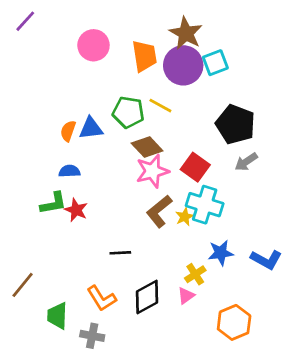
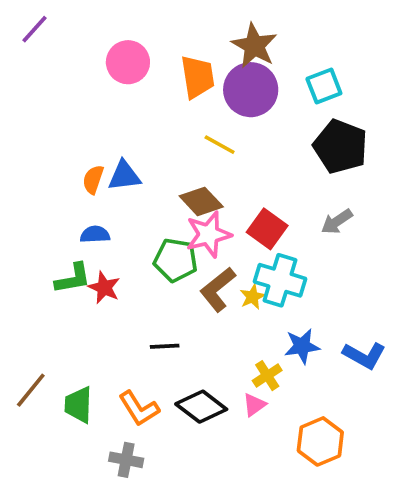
cyan square: (215, 63) -> (324, 86), moved
green pentagon: (128, 112) -> (176, 260), moved
black pentagon: (235, 124) -> (340, 146), moved
black diamond: (147, 297) -> (201, 407), turned 66
green trapezoid: (57, 316) -> (78, 405), moved

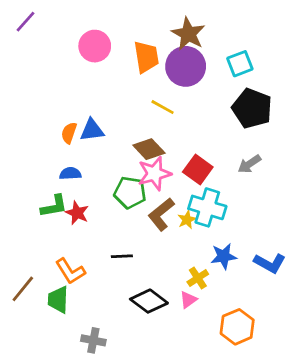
orange L-shape: (139, 408) -> (70, 271), moved

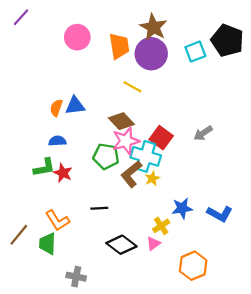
black pentagon: (252, 108) -> (227, 40), moved
cyan cross: (207, 207) -> (146, 156), moved

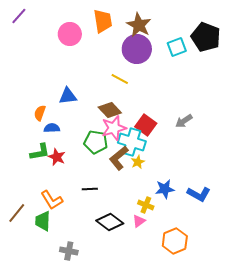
orange trapezoid: (119, 46) -> (103, 21), moved
orange semicircle: (56, 108) -> (40, 113), moved
yellow cross: (161, 226) -> (146, 205), turned -35

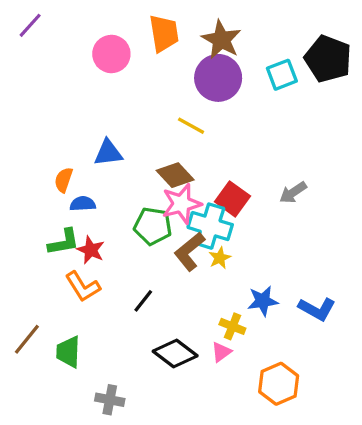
black line: (90, 189) -> (143, 301), turned -49
orange L-shape: (52, 200) -> (83, 287), moved

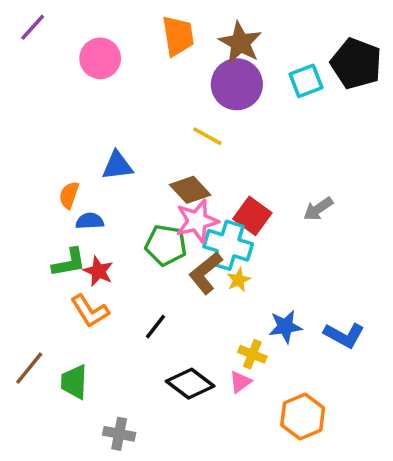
pink circle: (111, 54) -> (100, 58), moved

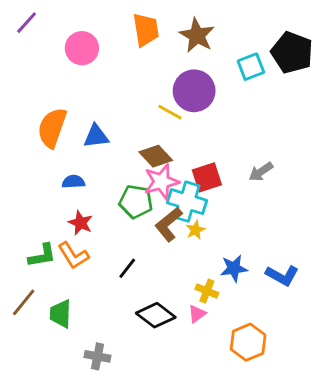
purple circle: (237, 84) -> (194, 91), moved
orange semicircle: (69, 195) -> (52, 128), moved, size x1.8
red square: (252, 216) -> (207, 177), turned 36
green L-shape: (69, 263) -> (42, 256), moved

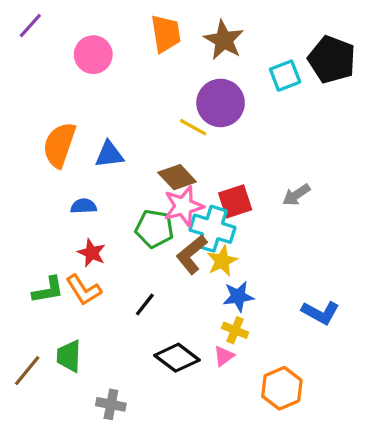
yellow star: (196, 230) -> (222, 261), size x1.4
blue star: (234, 268) -> (238, 296), moved
brown line: (24, 302) -> (27, 371), moved

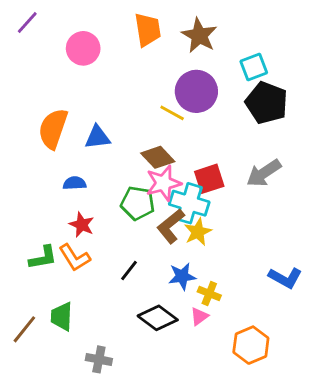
black pentagon: (332, 59) -> (267, 103), moved
gray arrow: (296, 195) -> (264, 173), size x1.4
blue star: (238, 296) -> (182, 276), moved

